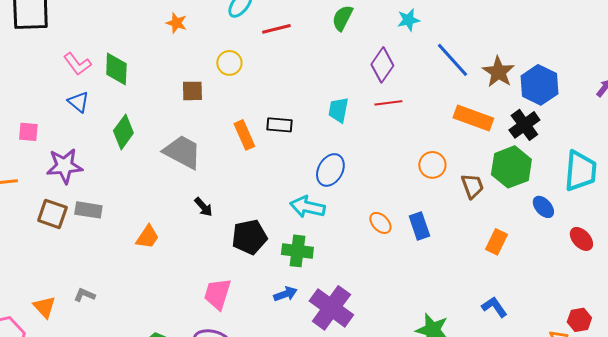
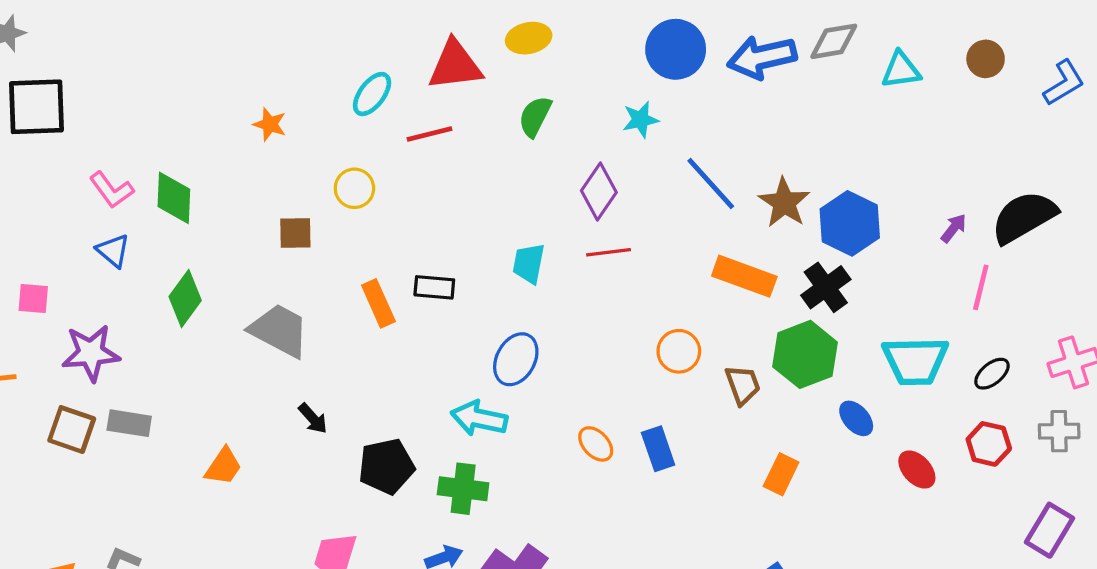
cyan trapezoid: (580, 171) -> (915, 361), turned 84

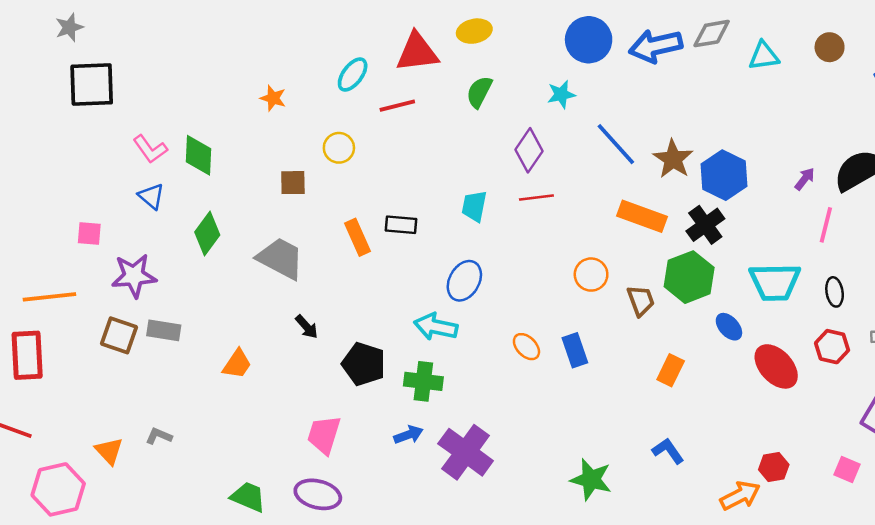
black ellipse: (992, 374) -> (835, 292), turned -60
black pentagon: (386, 466) -> (364, 364), turned 30
red ellipse: (917, 470) -> (776, 366), size x1.5

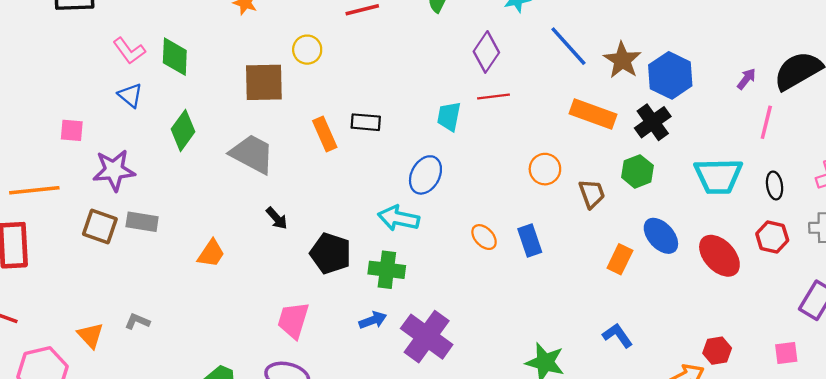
brown square: (293, 183) -> (264, 82), size x1.6
cyan trapezoid: (474, 206) -> (449, 116), moved
green hexagon: (689, 277) -> (637, 171), size x0.7
blue ellipse: (729, 327) -> (661, 236), moved, size x1.4
pink square: (847, 470) -> (786, 353), turned -30

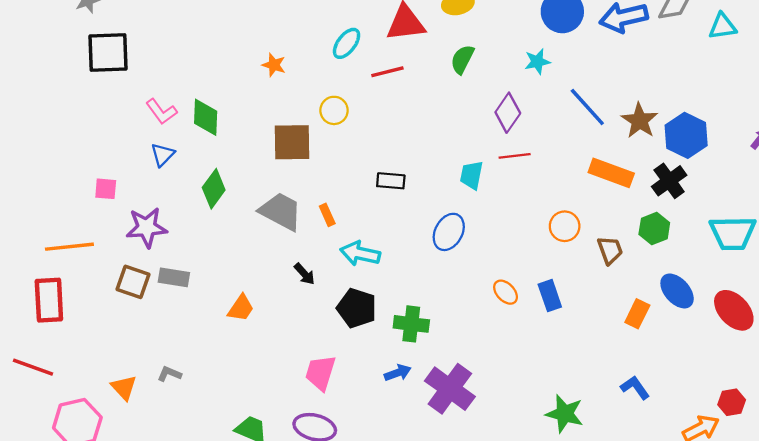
blue triangle: (130, 95) -> (163, 155), turned 35
orange rectangle: (325, 134) -> (327, 215), moved, size x0.7
cyan arrow: (399, 218) -> (360, 254), moved

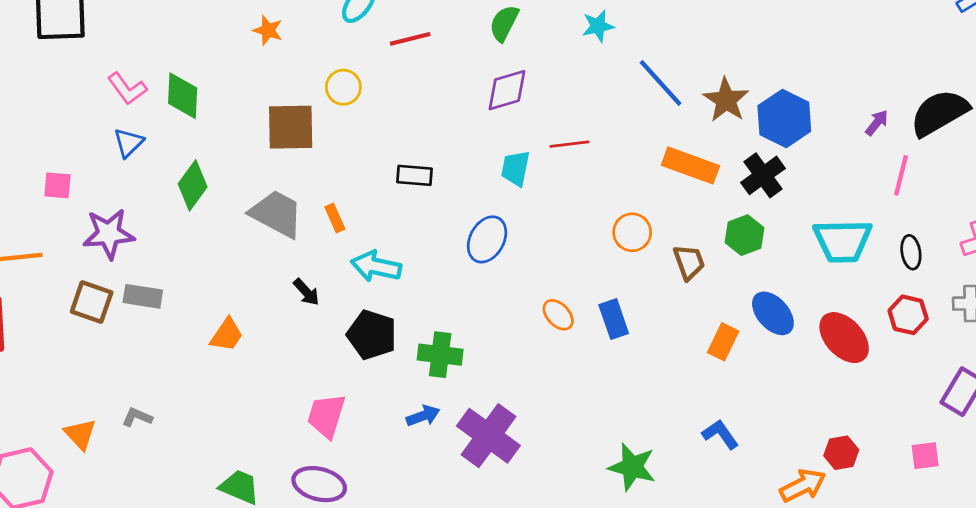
purple diamond: (508, 113) -> (507, 90), moved, turned 39

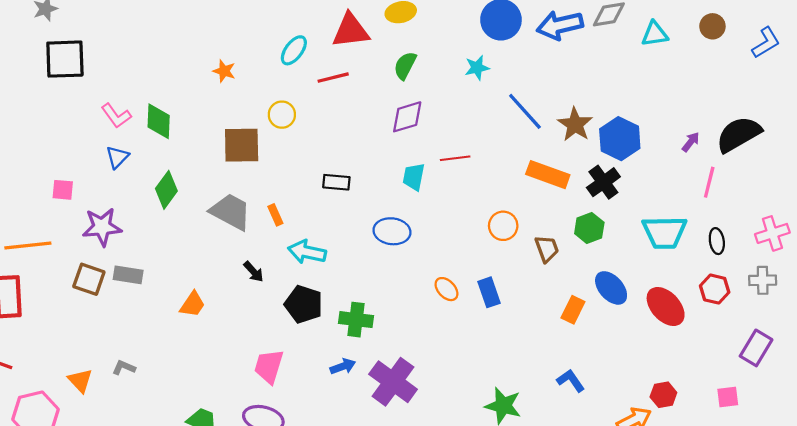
blue ellipse: (487, 239) -> (392, 231), turned 68

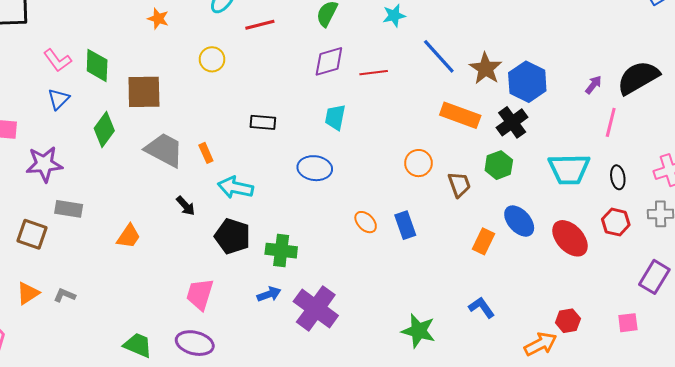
brown square: (242, 145) -> (144, 92), moved
red line: (455, 158) -> (374, 73), moved
brown square: (89, 279) -> (32, 234), moved
orange triangle: (80, 381) -> (28, 293), moved, turned 40

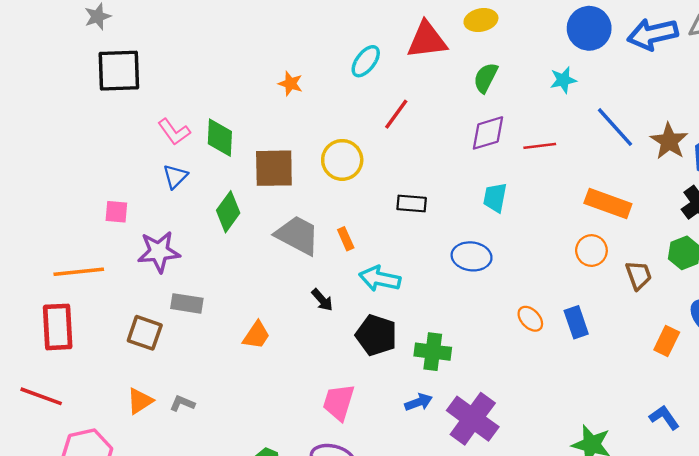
red line: (260, 25) -> (396, 114), moved, turned -40
yellow circle: (212, 59) -> (342, 160), moved, size x1.4
orange rectangle: (460, 115) -> (608, 203), moved

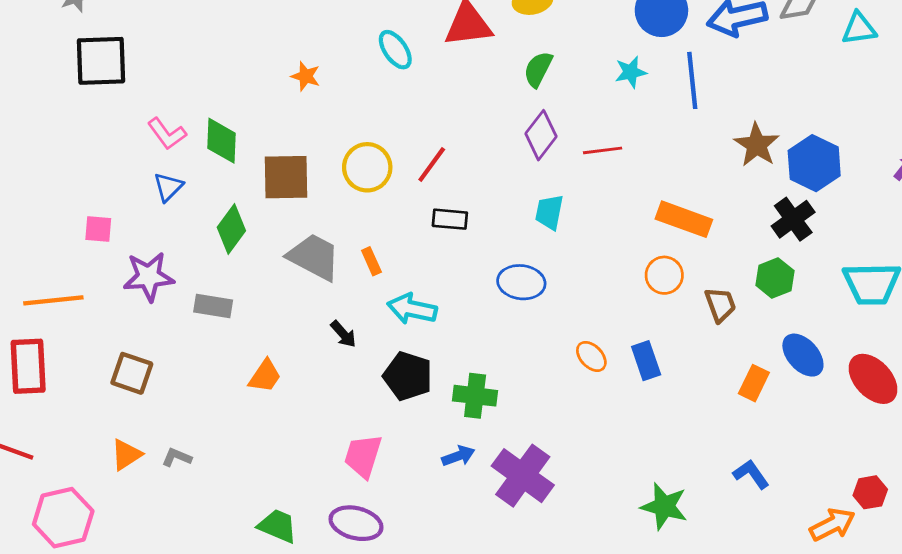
cyan ellipse: (366, 61) -> (395, 50), turned -72
red line: (396, 114) -> (432, 165), moved
blue line: (615, 127) -> (692, 80), moved, turned 36
purple diamond: (488, 133) -> (541, 135), turned -36
gray rectangle: (187, 303) -> (213, 306), moved

